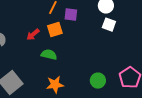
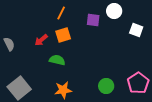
purple square: (71, 15) -> (93, 20), moved
white square: (109, 25) -> (136, 30), moved

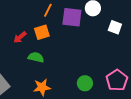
orange line: (61, 13) -> (48, 10), moved
purple square: (93, 20) -> (72, 17), size x1.5

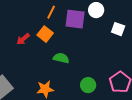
orange square: (42, 32) -> (45, 34), turned -35
green semicircle: (36, 57) -> (61, 58), moved

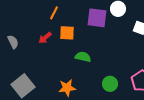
orange line: (51, 12) -> (54, 13), moved
orange square: (45, 34) -> (67, 33), turned -35

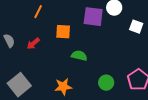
orange line: (54, 13) -> (38, 12), moved
red arrow: (45, 38) -> (33, 44), moved

